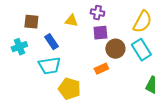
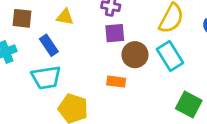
yellow triangle: (71, 21) -> (65, 17), moved
orange rectangle: (101, 69) -> (116, 82), turned 32

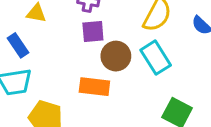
orange rectangle: (116, 82) -> (94, 87), size x1.4

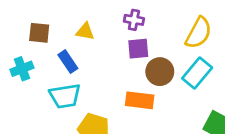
cyan rectangle: (156, 58) -> (197, 73), turned 72

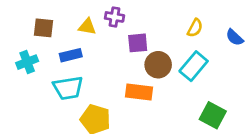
purple cross: (134, 20) -> (114, 17), moved
yellow semicircle: (199, 33) -> (195, 28), size x0.6
blue rectangle: (68, 62) -> (71, 55), turned -70

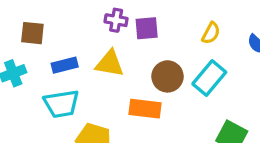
yellow triangle: (87, 27) -> (110, 64), moved, size x1.4
purple square: (138, 43) -> (147, 28), moved

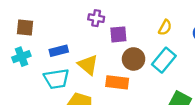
purple square: (147, 28) -> (118, 34), moved
brown square: (32, 33) -> (25, 27), moved
yellow triangle: (110, 64) -> (88, 65), moved, turned 30

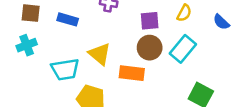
purple square: (118, 34) -> (150, 21), moved
blue rectangle: (59, 51) -> (68, 19), moved, turned 30

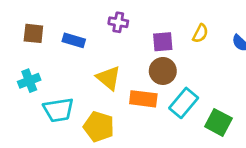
cyan cross: (27, 45) -> (29, 81), moved
cyan rectangle: (183, 49) -> (184, 103), moved
cyan trapezoid: (65, 69) -> (58, 110), moved

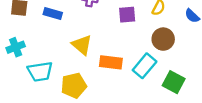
brown circle: (163, 71) -> (163, 39), moved
yellow pentagon: (99, 127) -> (74, 86), turned -30

